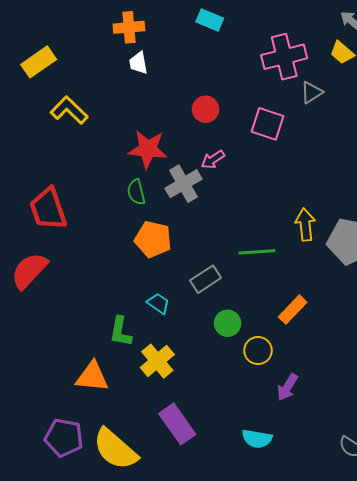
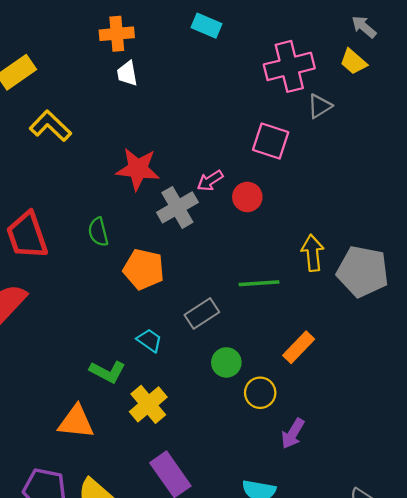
red circle: (206, 109) -> (247, 197), moved
green semicircle: (136, 192) -> (98, 232), moved
green L-shape: (121, 332) -> (107, 372), turned -72

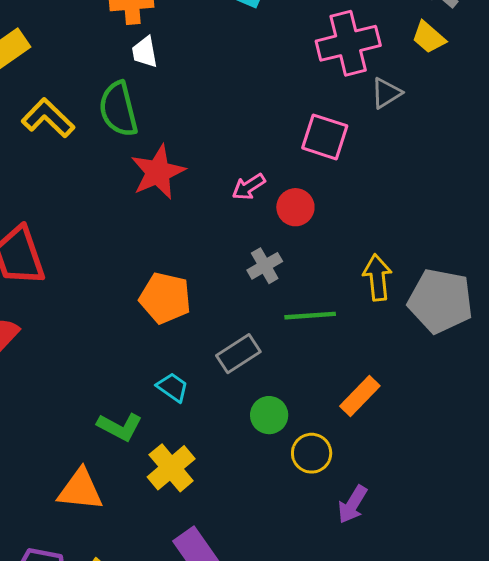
red star: (138, 169) -> (158, 172), turned -30
gray cross: (177, 207) -> (265, 266), moved, size x0.7
green semicircle: (98, 232) -> (118, 109), moved, size x1.5

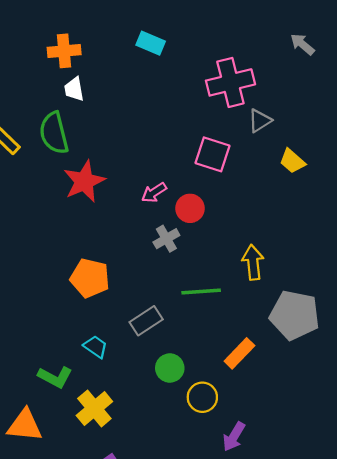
yellow trapezoid: (429, 37) -> (292, 161), moved
gray cross: (265, 266) -> (166, 239), moved
gray pentagon: (440, 301) -> (295, 315), moved

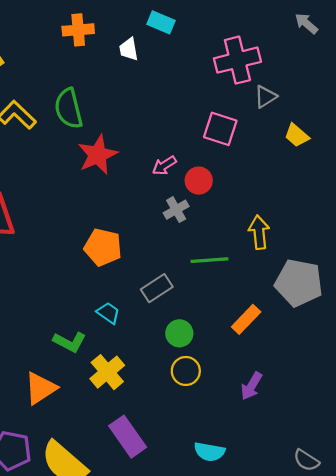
white trapezoid: (74, 89) -> (129, 49), moved
yellow circle: (202, 397) -> (186, 371), moved
orange triangle: (25, 425) -> (41, 388), turned -39
purple arrow: (234, 437) -> (251, 386), moved

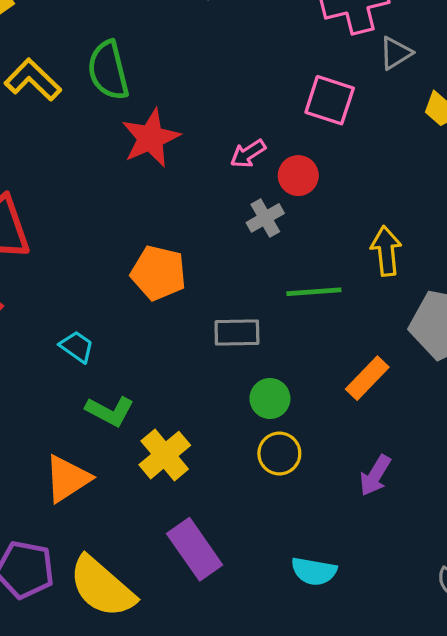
gray rectangle: (157, 288) -> (237, 333), turned 32
cyan trapezoid: (108, 313) -> (77, 347), moved

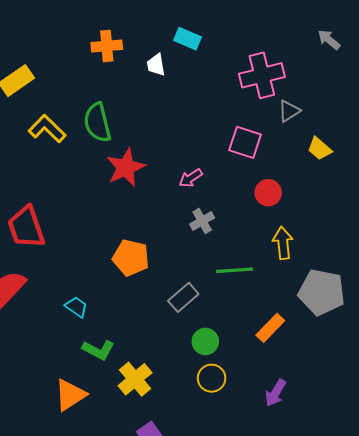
red circle: (298, 176) -> (268, 193), moved
gray rectangle: (237, 333) -> (183, 297), turned -40

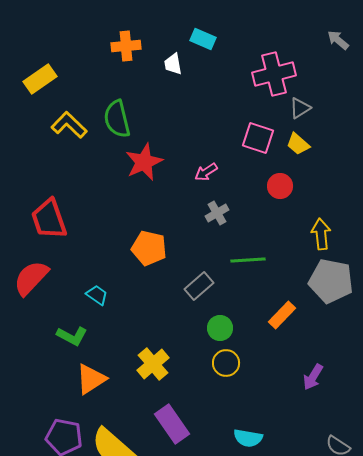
yellow trapezoid: (320, 149) -> (298, 144), moved
yellow arrow: (283, 243) -> (321, 234), moved
green L-shape: (98, 350) -> (72, 336), moved
purple arrow: (276, 393) -> (313, 377), moved

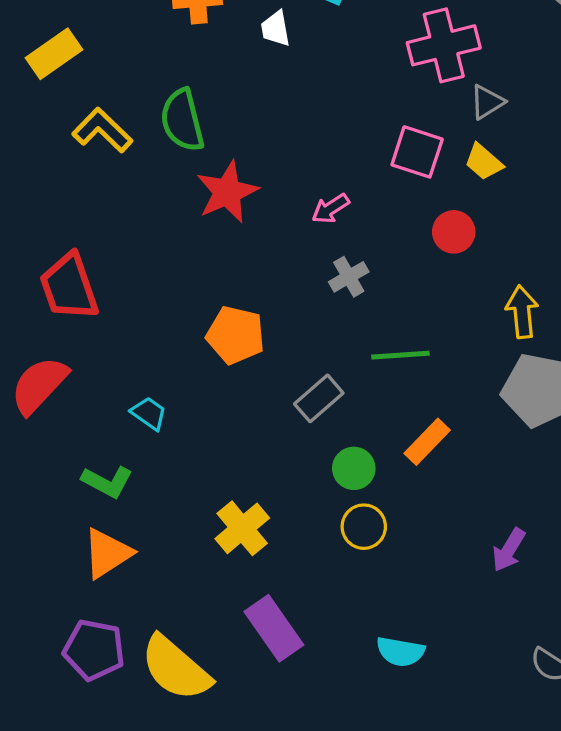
orange rectangle: (282, 315) -> (427, 442), moved
orange triangle: (91, 379) -> (107, 553), moved

